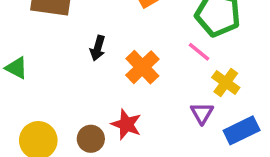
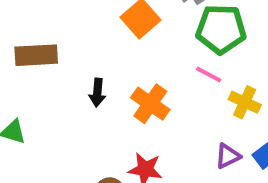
purple triangle: (202, 113) -> (228, 156), moved, turned 45

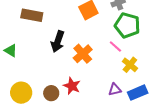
black arrow: (97, 93) -> (58, 42), size x1.5

